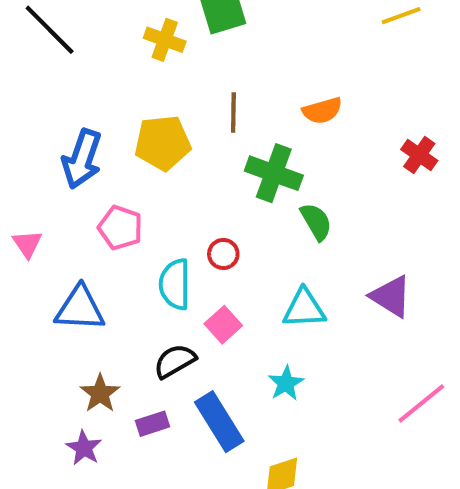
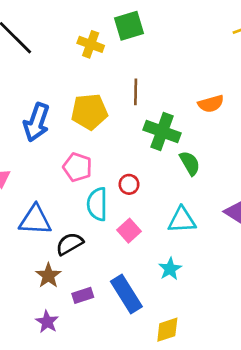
orange semicircle: (322, 111) -> (211, 104), moved
pink pentagon: (120, 228) -> (77, 167), moved
black semicircle: (175, 361) -> (70, 244), moved
purple star: (84, 448) -> (47, 322), moved

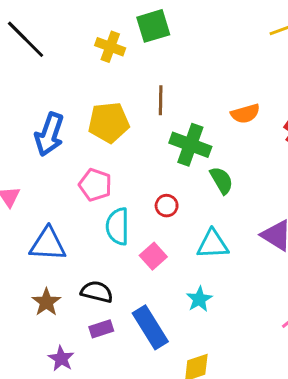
red circle: (129, 184) -> (167, 206), moved
black semicircle: (70, 244) -> (97, 292), moved, turned 44
brown star: (48, 276) -> (46, 302), moved

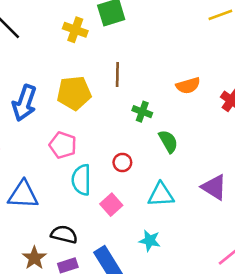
green cross: (190, 145) -> (142, 112), size x0.6
cyan star: (199, 299) -> (150, 241), turned -30
brown star: (46, 302) -> (34, 258), moved

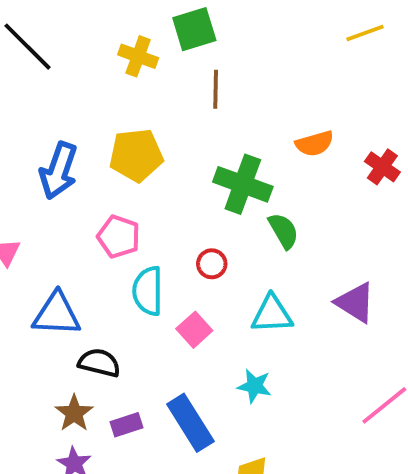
brown line: (117, 74) -> (216, 89), moved
green cross: (142, 112) -> (243, 184), size x1.8
black semicircle: (64, 234) -> (99, 363), moved

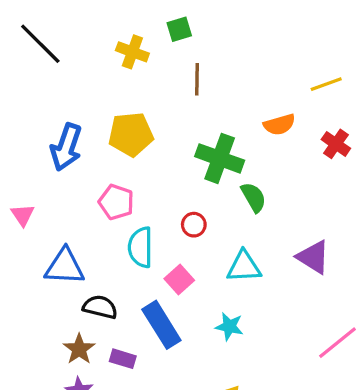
green square: (194, 29) -> (179, 29), size x0.7
yellow line: (365, 33) -> (326, 84), moved
blue rectangle: (190, 423) -> (161, 325), moved
purple rectangle: (126, 425) -> (123, 359), turned 35

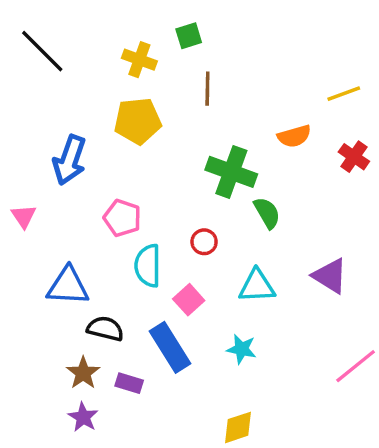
yellow pentagon: (131, 134) -> (138, 121), moved
pink triangle: (23, 215) -> (24, 216), moved

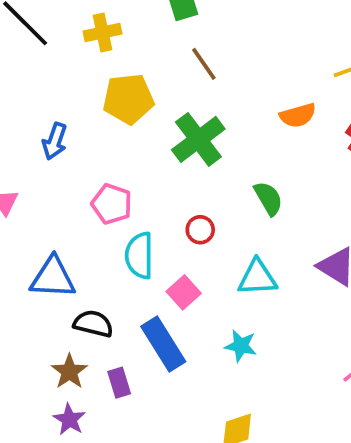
yellow cross: (139, 60) -> (103, 33), moved, turned -32
brown line: (207, 89) -> (204, 64), turned -36
blue arrow: (70, 160) -> (55, 141), size x0.7
green cross: (231, 172) -> (198, 139), moved, turned 33
purple rectangle: (129, 383) -> (119, 383), turned 56

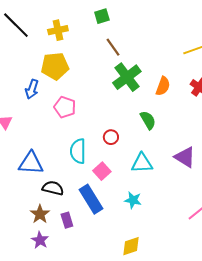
yellow pentagon: (128, 99) -> (55, 66), moved
orange semicircle: (298, 115) -> (163, 86), moved, turned -54
green cross: (198, 139) -> (127, 77), moved
pink pentagon: (112, 204) -> (65, 107), moved

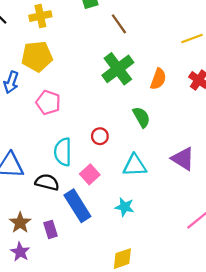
brown line: (113, 47) -> (119, 24), moved
black semicircle: (53, 188) -> (47, 182), moved

